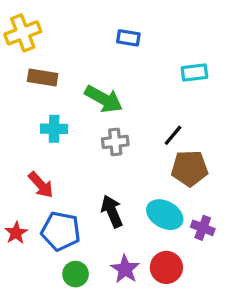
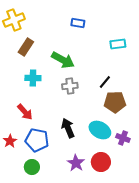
brown rectangle: (43, 77) -> (26, 47), turned -66
green circle: (76, 274) -> (32, 167), moved

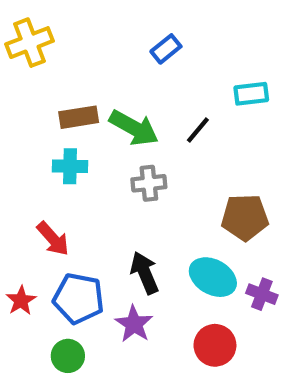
blue rectangle: (78, 23) -> (166, 49), turned -48
brown rectangle: (26, 47) -> (79, 117), moved, turned 48
black line: (105, 82) -> (198, 130), moved
purple star: (76, 163) -> (134, 324), moved

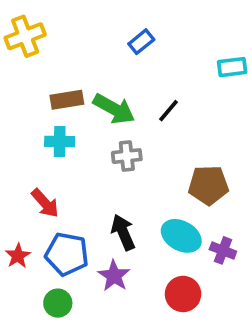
cyan rectangle: (251, 94) -> (232, 67), moved

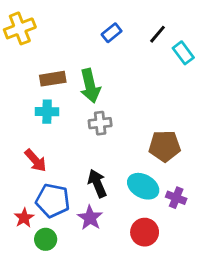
cyan rectangle: (232, 67) -> (183, 53), turned 60
green arrow: (114, 109) -> (90, 86), turned 48
black line: (169, 111) -> (157, 34), moved
red star: (18, 256) -> (24, 218), moved

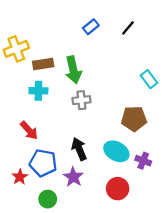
yellow cross: (20, 28) -> (16, 49), moved
cyan rectangle: (183, 53) -> (149, 79), moved
green circle: (46, 239) -> (48, 199), moved

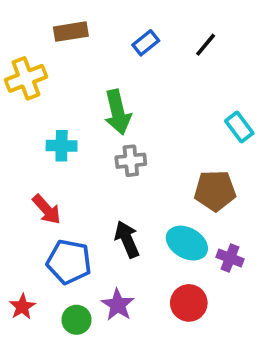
brown rectangle: (43, 64) -> (71, 32), moved
red star: (20, 177) -> (22, 307), moved
purple star: (73, 177) -> (118, 305), moved

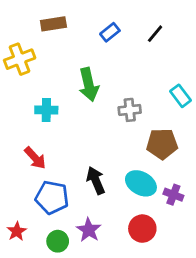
gray cross: (131, 161) -> (130, 110), moved

